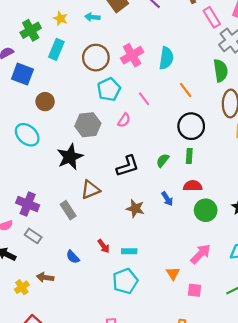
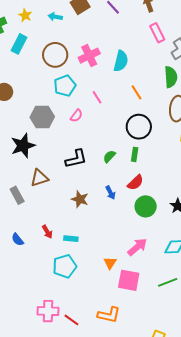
pink rectangle: (212, 17) -> (157, 33), moved
red semicircle: (193, 186) -> (135, 183), turned 132
pink square: (194, 290) -> (129, 280), size x1.6

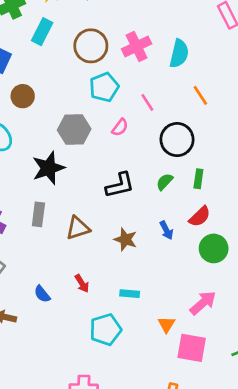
black circle: (139, 127) -> (177, 140), moved
brown triangle: (39, 178) -> (78, 228), moved
gray rectangle: (17, 195) -> (38, 214), moved, turned 36
cyan rectangle: (71, 239) -> (130, 294), moved

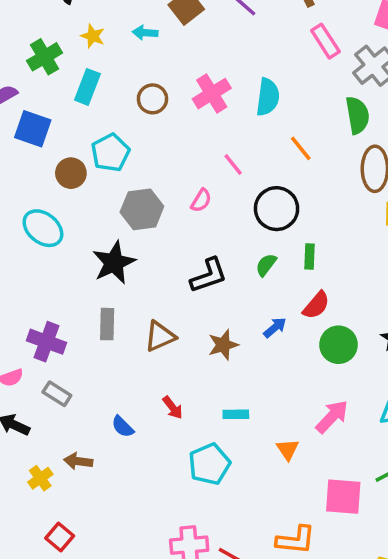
brown circle: (91, 46) -> (152, 99), size x0.7
cyan pentagon: (104, 87) -> (110, 153), moved
blue arrow: (166, 230) -> (275, 327), turned -96
brown star: (125, 239) -> (223, 345), turned -30
pink square: (192, 348) -> (343, 497), moved

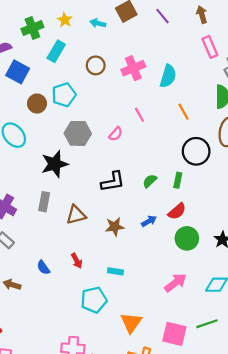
black circle: (277, 209) -> (196, 151), moved
orange triangle: (288, 449) -> (131, 323), moved, size x1.5

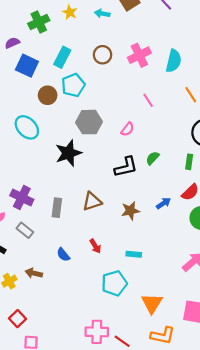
cyan rectangle: (56, 51) -> (62, 57), moved
pink semicircle: (116, 134) -> (128, 129), moved
green semicircle: (150, 181) -> (153, 158), moved
gray rectangle: (44, 202) -> (57, 208), moved

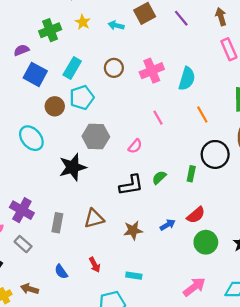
green rectangle: (189, 162) -> (191, 174), moved

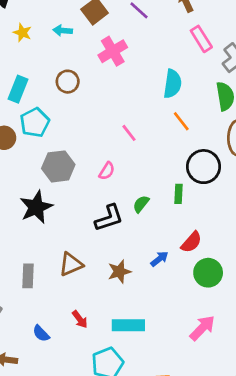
pink cross: (152, 71) -> (113, 51), moved
cyan semicircle: (187, 79) -> (173, 84), moved
cyan rectangle: (134, 276) -> (128, 325), size x1.6

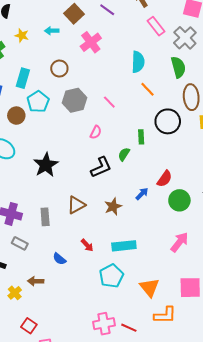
gray hexagon: (58, 166) -> (74, 100), moved
green rectangle: (178, 194) -> (141, 137), moved

